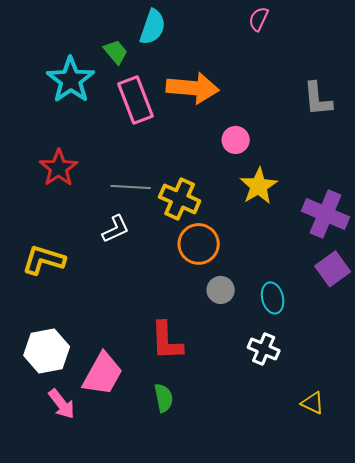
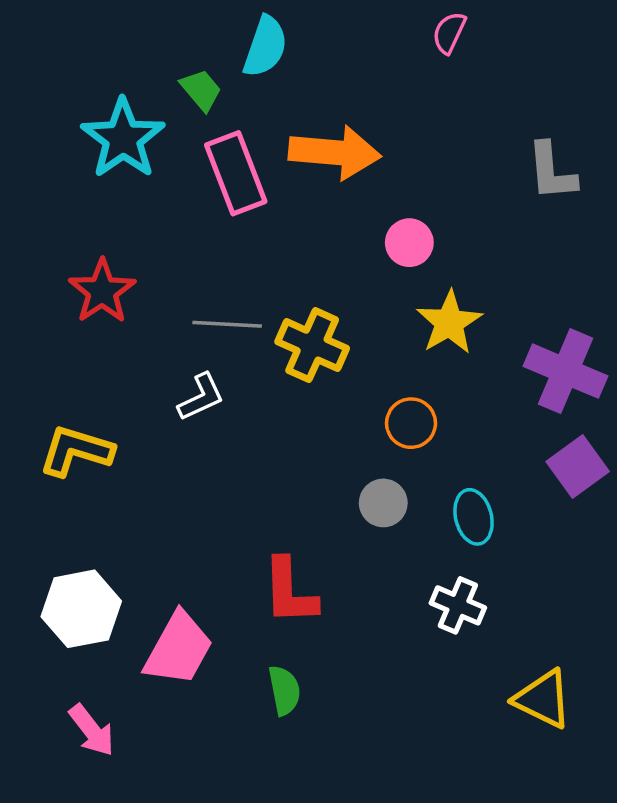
orange circle: (199, 244) -> (411, 423), moved, size x0.7
yellow triangle: (313, 403) -> (543, 699), size x1.5
pink arrow: (62, 404) -> (92, 730), moved

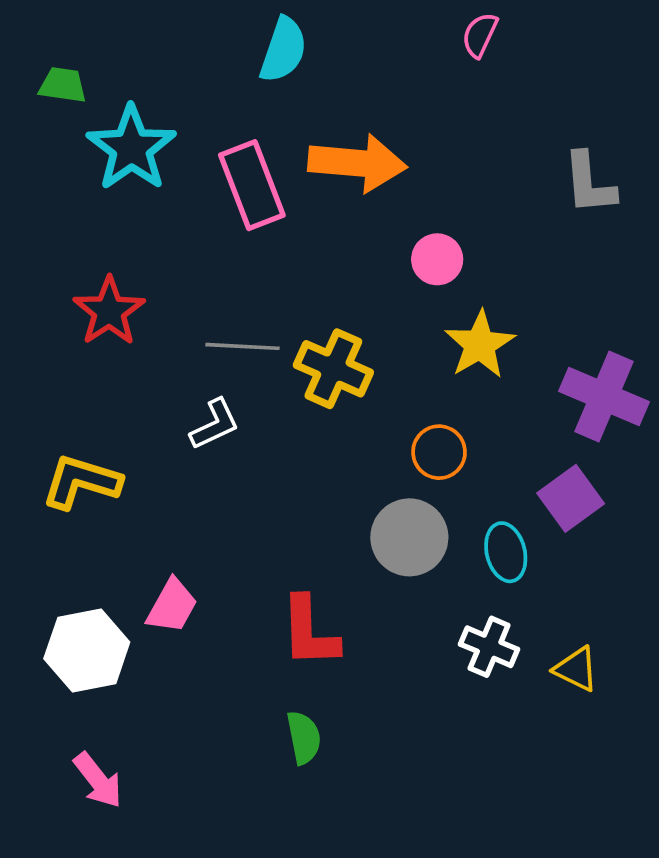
green trapezoid: (201, 90) -> (63, 85), moved, turned -42
purple square: (578, 467) -> (571, 498), moved
gray circle: (383, 503) -> (409, 537), size x1.5
pink trapezoid: (178, 649) -> (172, 606), moved, size x0.7
yellow triangle: (543, 699) -> (576, 669), moved, size x0.7

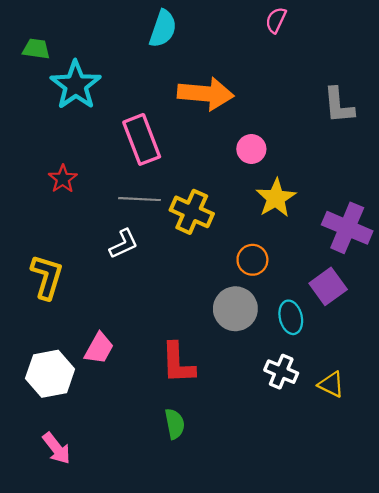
pink rectangle: (252, 185) -> (142, 139), moved
red star: (109, 311) -> (63, 179), size x0.7
yellow L-shape: (81, 482) -> (47, 277), turned 90

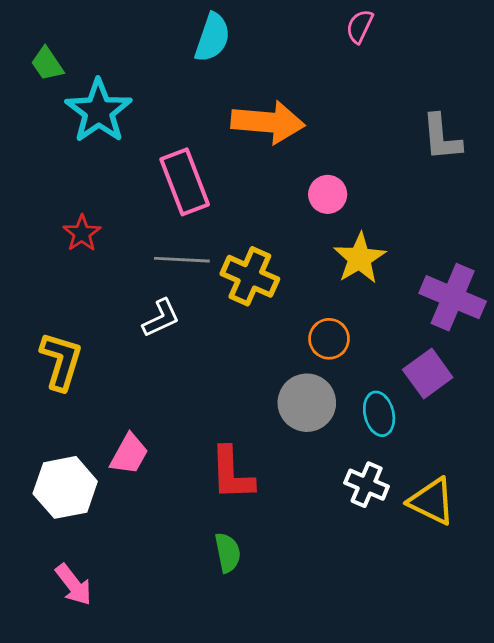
green trapezoid: (36, 49) -> (47, 64), turned -132
yellow triangle: (331, 384) -> (432, 501), size x1.4

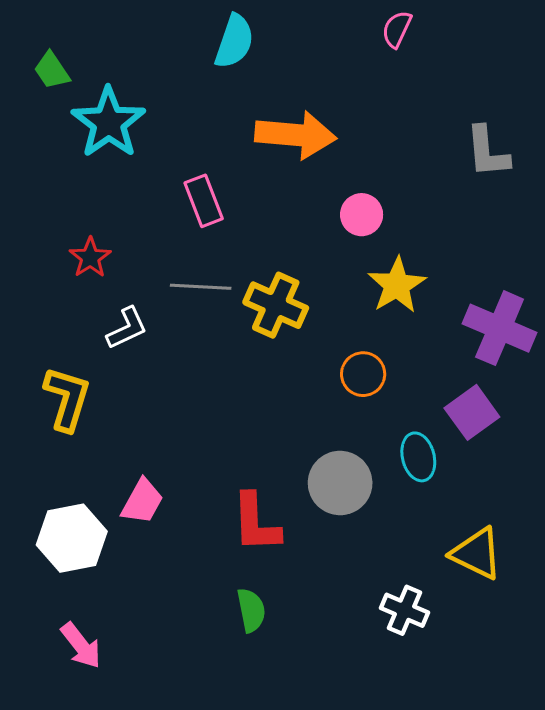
pink rectangle: (185, 182) -> (204, 201), size x0.7
white L-shape: (161, 318) -> (127, 328), moved
gray circle: (307, 403) -> (340, 483), moved
white cross: (367, 485) -> (404, 610), moved

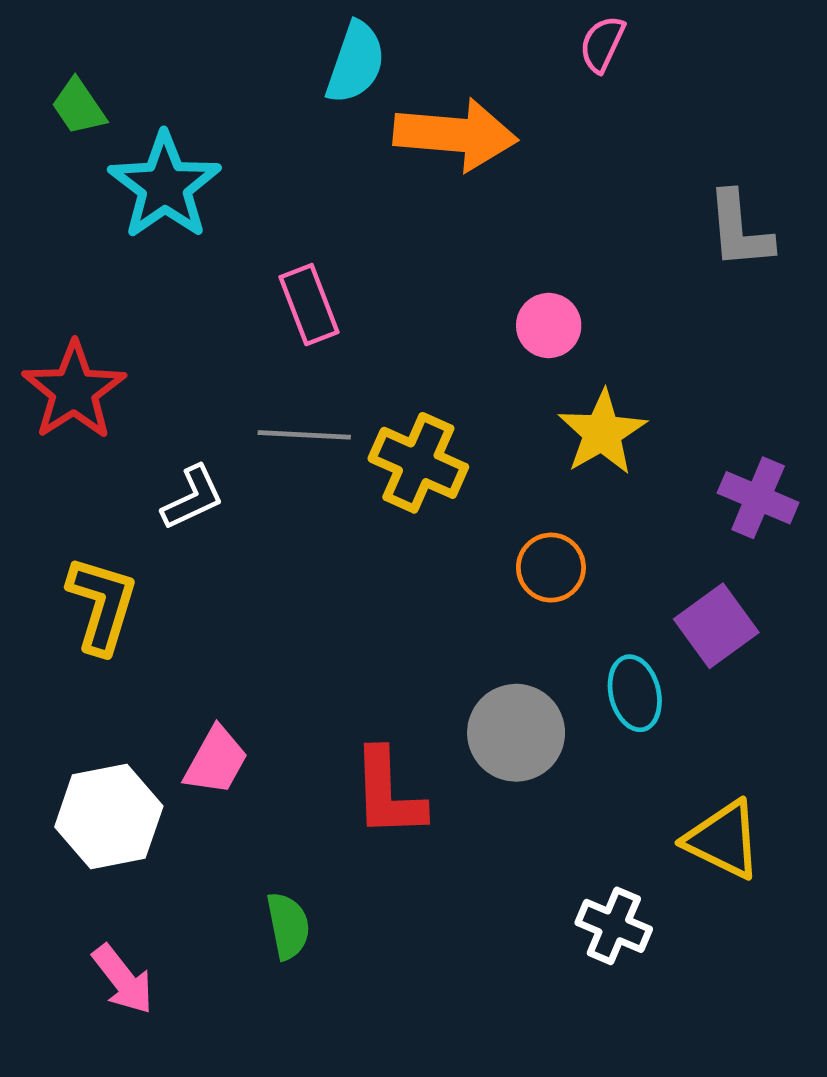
orange arrow: (296, 135) -> (456, 135), moved
red star: (90, 258) -> (74, 391), moved, size x1.6
purple cross: (500, 328) -> (758, 498), size x0.7
green semicircle: (251, 610) -> (288, 926), moved

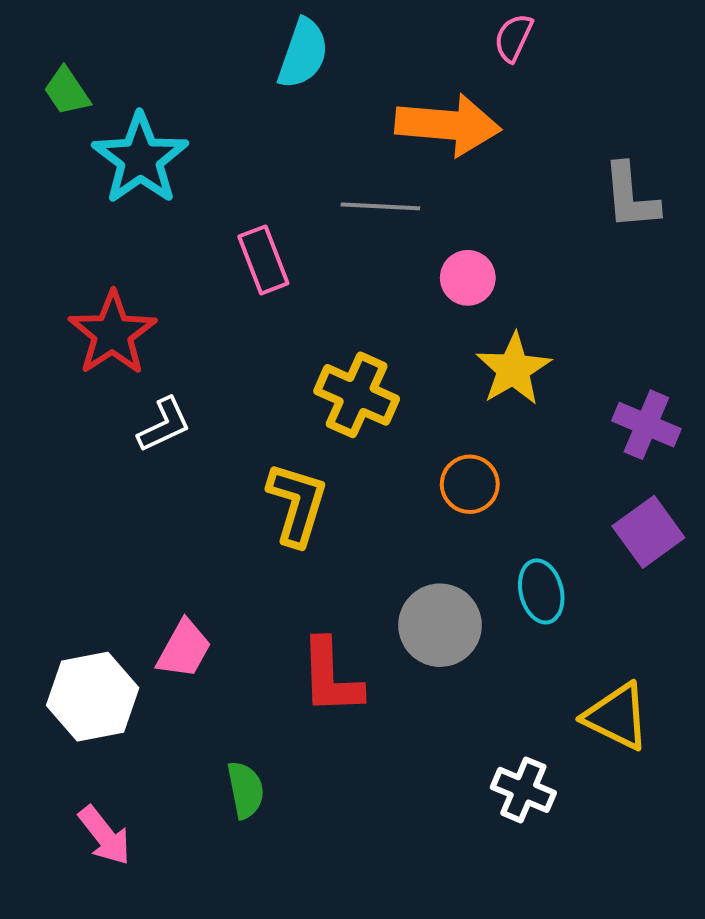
orange arrow: (456, 135) -> (448, 125), moved
red star: (74, 391) -> (112, 333), moved
gray line: (304, 435) -> (380, 206), moved
yellow L-shape: (102, 605) -> (297, 504), moved
purple square: (716, 626) -> (648, 532), moved

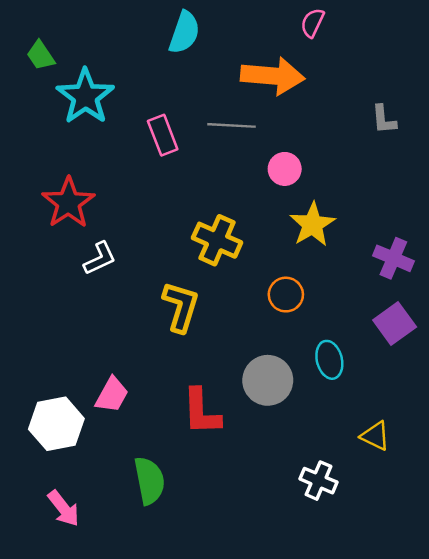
gray L-shape: (631, 196) -> (384, 119), size x0.7
pink rectangle: (263, 260) -> (163, 135), moved
yellow triangle: (617, 716) -> (375, 436), size x0.7
green semicircle: (245, 790) -> (149, 481), size x1.4

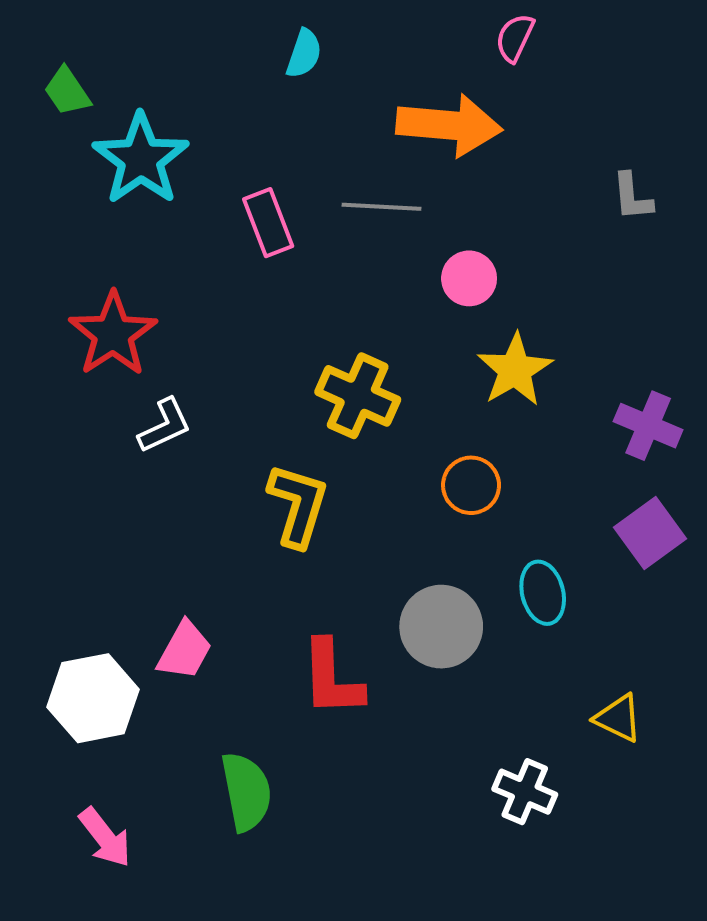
cyan semicircle: (184, 32) -> (304, 54), size x0.7

